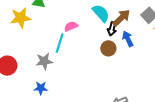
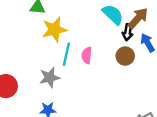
yellow star: (21, 18) -> (54, 30), moved
pink semicircle: (71, 26) -> (87, 55), moved, turned -56

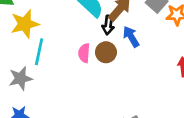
pink semicircle: (87, 55) -> (84, 53), moved

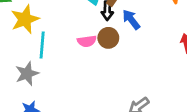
pink semicircle: (84, 53) -> (87, 41), turned -96

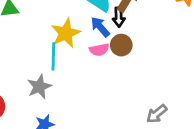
yellow star: (25, 19) -> (66, 33), moved
blue arrow: (131, 20) -> (100, 27), moved

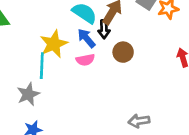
brown circle: (121, 45) -> (123, 52), moved
gray arrow: (157, 114) -> (139, 121), turned 30

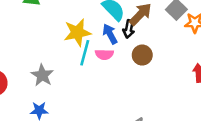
cyan line: (42, 66) -> (85, 53), moved
gray star: (28, 94) -> (42, 75), turned -30

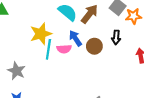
black arrow: (129, 29) -> (116, 37), moved
blue arrow: (110, 34) -> (75, 38), moved

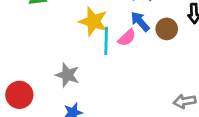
yellow star: (41, 34) -> (93, 21), turned -30
pink semicircle: (64, 49) -> (127, 38), turned -32

